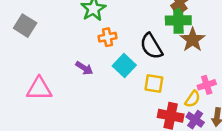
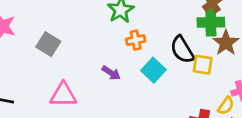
gray square: (25, 26) -> (48, 44), moved
yellow square: (154, 84) -> (203, 65), moved

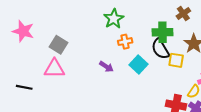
green cross: (211, 22) -> (163, 32), moved
pink triangle: (63, 95) -> (54, 69), moved

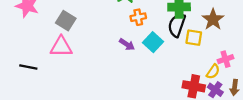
black semicircle: (160, 49) -> (177, 25), turned 50
purple arrow: (106, 67) -> (127, 44), moved

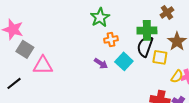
gray square: (66, 21) -> (25, 49), moved
black line: (28, 67) -> (14, 83), turned -49
yellow semicircle: (213, 72) -> (177, 76), moved

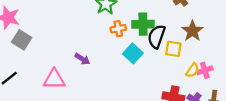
green cross: (147, 30) -> (143, 24), moved
purple arrow: (101, 63) -> (82, 59), moved
pink triangle: (43, 65) -> (54, 79), moved

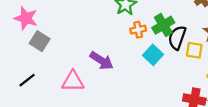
green cross: (143, 24) -> (163, 25), turned -30
purple arrow: (82, 59) -> (101, 61), size x1.5

